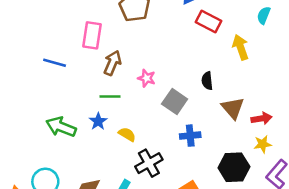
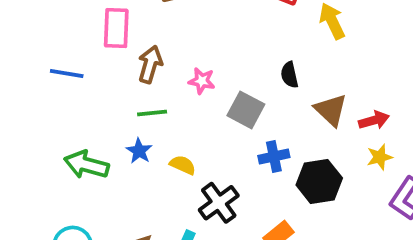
black hexagon: (234, 167) -> (319, 182), moved

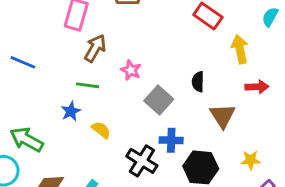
blue line: (67, 73) -> (23, 62), moved
red arrow: (374, 120) -> (257, 87), moved
green arrow: (86, 165) -> (26, 139), moved
black cross: (219, 203) -> (142, 161), moved, turned -36

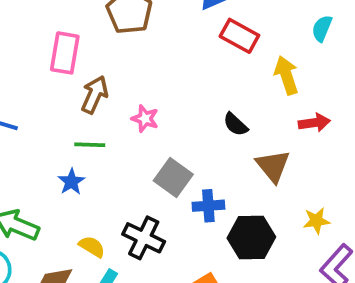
black semicircle: (198, 82) -> (236, 124), turned -42
gray square: (159, 100) -> (173, 178), moved
yellow semicircle: (101, 130) -> (92, 247), moved
black cross: (142, 161) -> (144, 238), moved

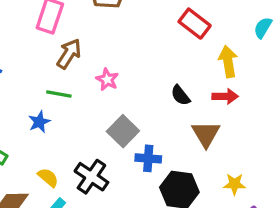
red arrow: (314, 123) -> (225, 96), moved

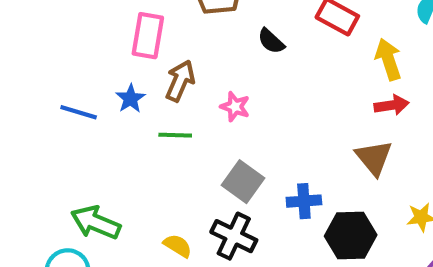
black semicircle: (180, 95) -> (271, 41), moved
blue star: (39, 122) -> (130, 99), moved
gray square: (123, 131) -> (243, 182), moved

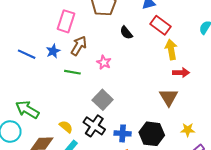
yellow arrow: (388, 59) -> (171, 50), moved
blue cross: (304, 201) -> (123, 133), moved

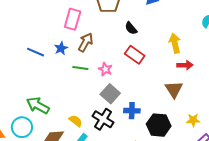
red rectangle: (160, 25) -> (135, 55), moved
pink star: (104, 62) -> (105, 69), moved
blue cross: (123, 133) -> (132, 111), moved

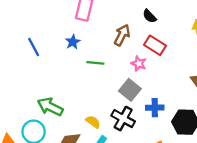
brown arrow: (86, 42) -> (122, 35), moved
blue line: (36, 52) -> (34, 47), moved, turned 42
pink star: (105, 69) -> (139, 64), moved

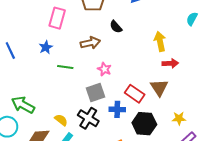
brown arrow: (122, 35) -> (90, 43), turned 48
red rectangle: (155, 45) -> (135, 94), moved
gray square: (130, 90) -> (95, 93), turned 30

